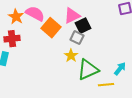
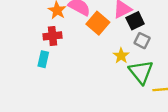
gray square: (77, 38) -> (142, 41), moved
green triangle: (88, 70) -> (141, 72), turned -45

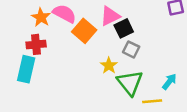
cyan rectangle: (43, 59) -> (26, 69), size x1.5

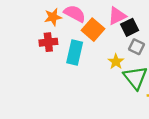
orange star: (41, 17) -> (53, 17), turned 30
cyan rectangle: (26, 69) -> (75, 52), moved

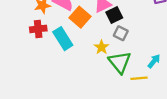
cyan rectangle: (75, 52) -> (63, 39), turned -45

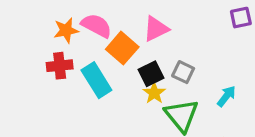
black square: (114, 15) -> (151, 74), moved
cyan arrow: (154, 61) -> (226, 96), moved

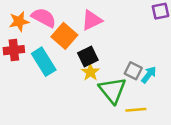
gray square: (183, 72) -> (133, 71), moved

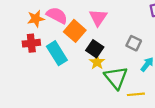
pink triangle: (92, 20) -> (98, 18), turned -30
black square: (88, 57) -> (95, 49), turned -30
gray square: (133, 71) -> (134, 43), moved

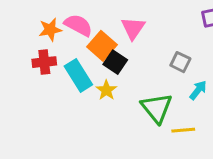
black square: (95, 49) -> (115, 62), moved
yellow star: (97, 62) -> (106, 90), moved

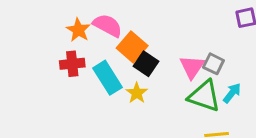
pink triangle: (133, 28) -> (192, 67), moved
orange star: (50, 30) -> (78, 30), turned -30
green triangle: (157, 108) -> (204, 96), moved, turned -32

